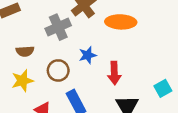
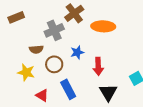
brown semicircle: (25, 51) -> (36, 49), moved
yellow star: (22, 81) -> (26, 72), turned 30

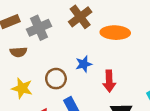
gray cross: (54, 30) -> (39, 28), moved
brown semicircle: (36, 49) -> (18, 52), moved

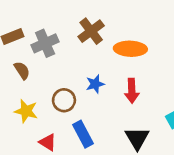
brown semicircle: (18, 52) -> (22, 70), turned -119
red arrow: (109, 81) -> (132, 91), moved

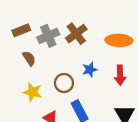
brown cross: (91, 31) -> (76, 34), moved

